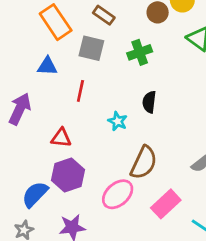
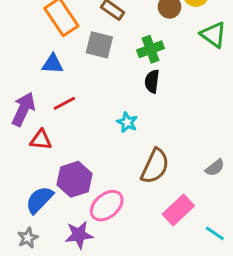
red line: (80, 91) -> (64, 103), moved, turned 50
black semicircle: (149, 102) -> (152, 81), moved
red triangle: (61, 138) -> (41, 140), moved
pink ellipse: (118, 194) -> (107, 206), moved

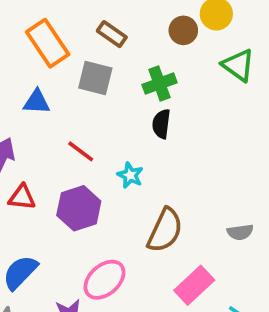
red line: (64, 103) -> (81, 151), moved, turned 65
gray semicircle: (215, 168) -> (240, 232), turned 30
purple hexagon: (75, 179) -> (79, 208), moved

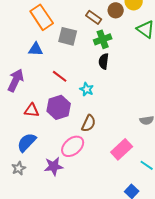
brown rectangle: (112, 34) -> (94, 17), moved
red triangle: (22, 197) -> (32, 110), moved
brown semicircle: (165, 230) -> (89, 123), moved, size x0.7

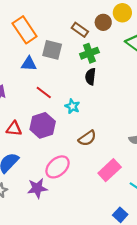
blue triangle: (36, 49) -> (29, 64), moved
brown semicircle: (89, 123) -> (87, 138), moved, turned 30

